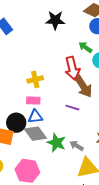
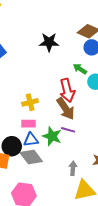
brown arrow: (83, 86) -> (66, 109), moved
green star: (56, 143) -> (52, 136), moved
gray arrow: (76, 146) -> (73, 168), turned 64

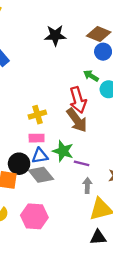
black star: (49, 42) -> (55, 35), moved
purple line: (68, 130) -> (82, 163), moved

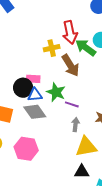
green arrow: (91, 76) -> (86, 48), moved, size x1.5
red arrow: (78, 100) -> (70, 32), moved
yellow cross: (37, 115) -> (52, 48), moved
black circle: (19, 164) -> (23, 88), moved

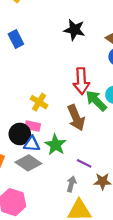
yellow cross: (52, 48) -> (39, 102), moved, turned 35
purple line: (72, 104) -> (84, 163), moved
gray diamond: (35, 112) -> (28, 163), turned -30

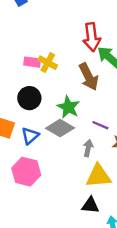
pink rectangle: (33, 126) -> (32, 62), moved
blue triangle: (32, 144) -> (30, 136), moved, turned -42
gray diamond: (28, 163) -> (60, 128), moved

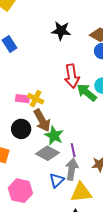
brown arrow: (89, 77) -> (42, 120), moved
purple line: (100, 125) -> (73, 150), moved, turned 56
blue triangle: (30, 136) -> (57, 180), moved
gray arrow: (88, 148) -> (72, 169), size x1.5

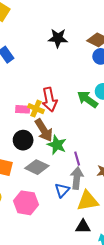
red arrow: (72, 76) -> (49, 100), moved
gray diamond: (48, 153) -> (37, 167), moved

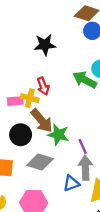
black star: (58, 38) -> (45, 45), moved
red arrow: (49, 100) -> (43, 86), size x0.7
blue triangle: (62, 190) -> (71, 183), turned 35

